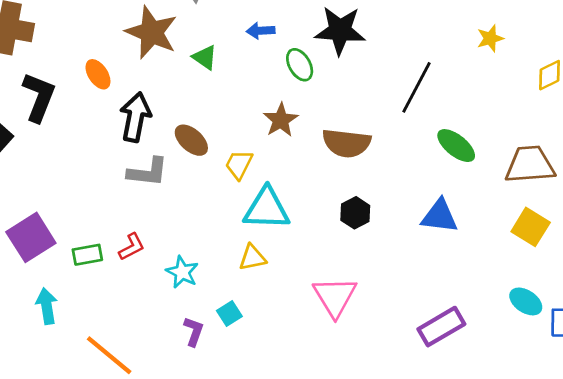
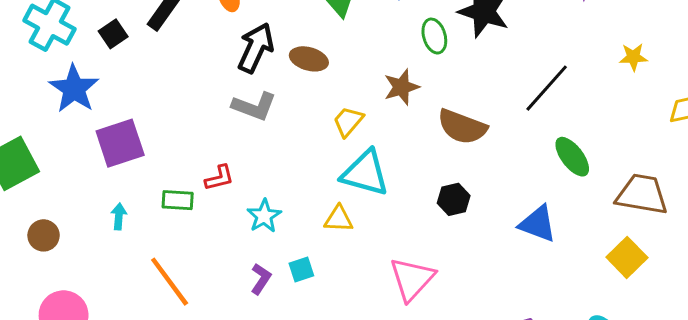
brown ellipse: (191, 140) -> (309, 59), moved, turned -40
green rectangle: (87, 255) -> (178, 200), moved
cyan arrow: (47, 306) -> (119, 216), size x0.7

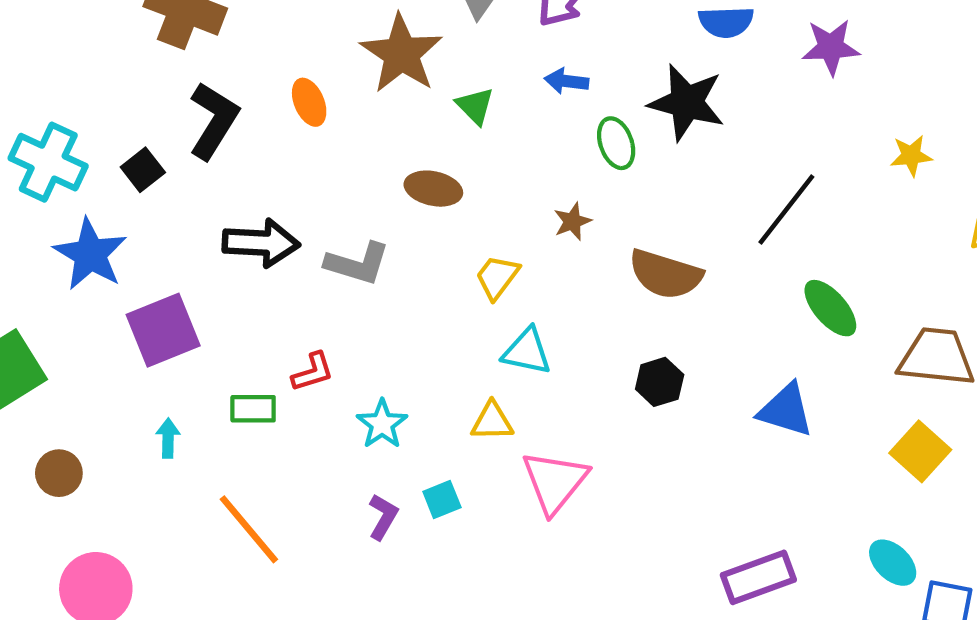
black arrow: (256, 48) -> (261, 243), moved, turned 72
brown star: (401, 87) -> (572, 221), size x0.7
cyan triangle: (365, 173) -> (527, 351), size x0.7
pink triangle: (412, 279) -> (555, 482), moved

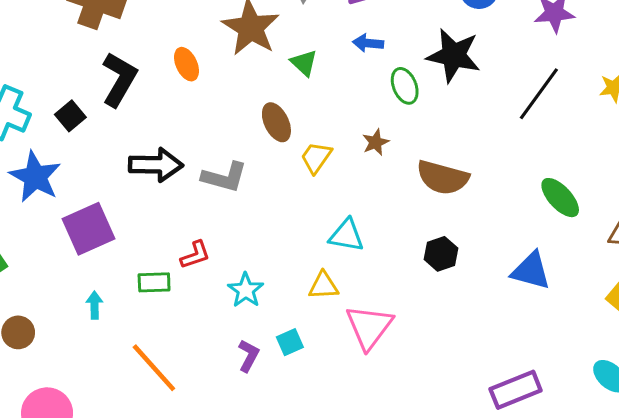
brown ellipse: (433, 189) -> (276, 122), turned 54
black line: (786, 209) -> (539, 94), moved
yellow trapezoid: (497, 277) -> (316, 157), moved

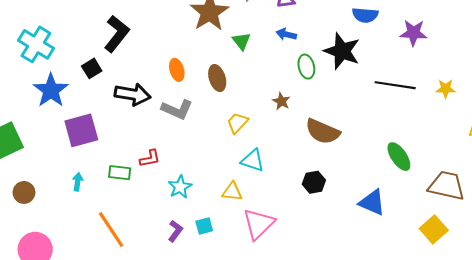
orange ellipse: (186, 64) -> (177, 70), moved
black line: (539, 94) -> (395, 85), turned 54
black square: (70, 116) -> (92, 68), moved
brown star: (376, 142) -> (281, 101), turned -30
yellow trapezoid: (316, 157) -> (238, 123), moved

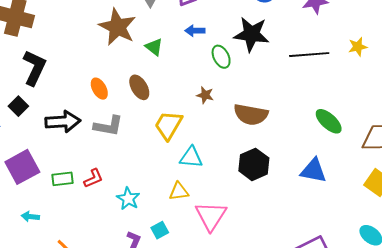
yellow trapezoid: (238, 123) -> (168, 125), size x1.4
green rectangle: (120, 173) -> (62, 179), moved
cyan arrow: (78, 182) -> (30, 216), turned -78
black hexagon: (314, 182) -> (254, 164), size x1.4

